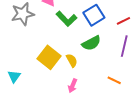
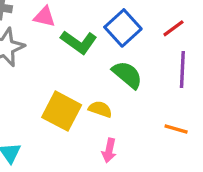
green semicircle: (91, 43) -> (127, 75), turned -102
yellow semicircle: (72, 60) -> (100, 109), turned -32

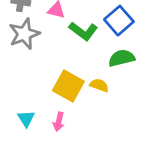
green semicircle: (127, 75) -> (122, 58), turned -55
pink arrow: (109, 150) -> (59, 122), moved

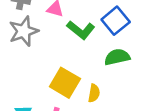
yellow semicircle: (99, 85) -> (94, 93), moved, turned 78

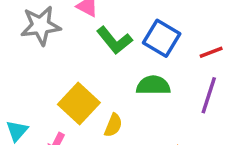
blue square: (116, 21) -> (162, 38), turned -32

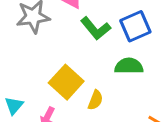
blue square: (162, 38) -> (135, 26), turned 36

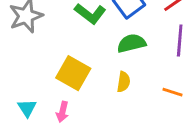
yellow semicircle: (95, 100) -> (124, 82), moved

